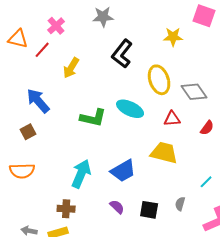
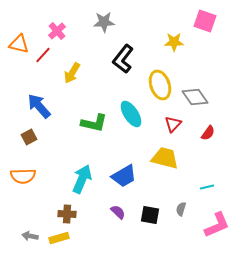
cyan ellipse: (130, 109) -> (131, 114), turned 32
red triangle: (172, 119) -> (173, 124), turned -42
cyan line: (206, 182) -> (207, 187), turned 32

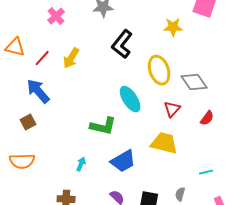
orange triangle: (19, 44) -> (15, 47), moved
red line: (43, 55) -> (42, 58), moved
green L-shape: (94, 123) -> (103, 126), moved
cyan arrow: (82, 179) -> (81, 164), size x0.5

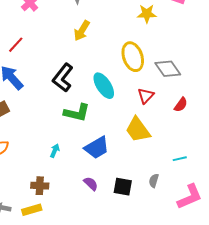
black L-shape: (122, 44) -> (63, 78), moved
yellow arrow: (71, 58) -> (82, 31), moved
yellow trapezoid: (164, 143) -> (138, 130), turned -140

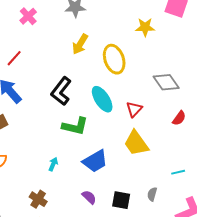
yellow ellipse: (133, 57) -> (114, 59), moved
red triangle: (146, 96) -> (134, 109), moved
brown cross: (40, 186) -> (38, 199), turned 30

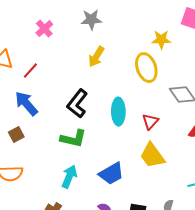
yellow ellipse: (114, 59) -> (146, 68), moved
cyan ellipse: (102, 99) -> (118, 112), turned 32
green L-shape: (75, 126) -> (73, 139), moved
cyan arrow: (53, 164) -> (69, 177), size x1.6

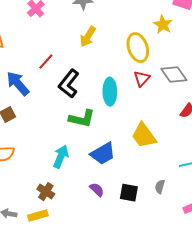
yellow star: (161, 40) -> (163, 25), moved, turned 30
red line: (30, 71) -> (46, 62), moved
red triangle: (150, 122) -> (142, 79), moved
green L-shape: (73, 139) -> (82, 119), moved

